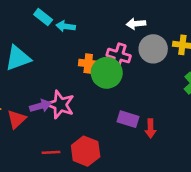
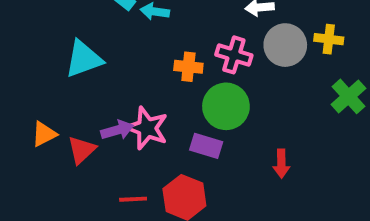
green circle: (107, 73) -> (226, 106), moved
purple rectangle: (128, 119) -> (206, 146), moved

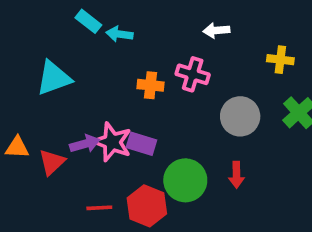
gray circle: (285, 45) -> (240, 116), moved
green circle: (226, 106) -> (185, 180), moved
orange triangle: (44, 134) -> (17, 147), turned 30
purple rectangle: (206, 146) -> (141, 144), moved

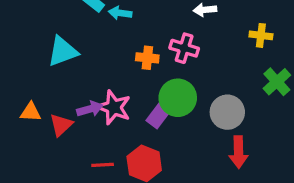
gray circle: (240, 116) -> (227, 112), moved
purple rectangle: (141, 144) -> (159, 115), moved, turned -70
red arrow: (236, 175) -> (239, 152), moved, size x1.4
green circle: (185, 180) -> (178, 98), moved

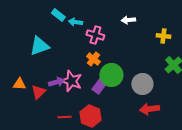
pink cross: (184, 48) -> (95, 35), moved
orange cross: (147, 58) -> (93, 59), moved, turned 32
red arrow: (239, 152) -> (149, 109), turned 84

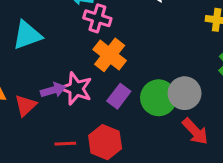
pink cross: (95, 35) -> (97, 18), moved
orange cross: (93, 59) -> (110, 55), size x1.5
green circle: (111, 75) -> (159, 98), moved
red arrow: (149, 109) -> (195, 131), turned -126

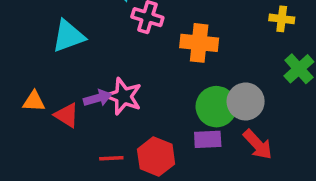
orange cross: (110, 55) -> (199, 43), moved, turned -32
purple rectangle: (119, 96) -> (208, 139), moved, turned 50
red triangle: (26, 105) -> (67, 115), turned -45

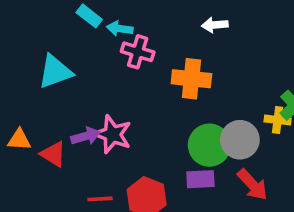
yellow cross: (282, 19) -> (278, 120), moved

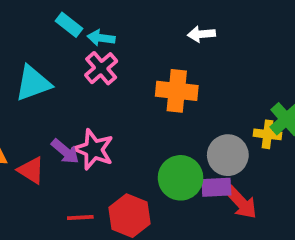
pink cross: (138, 52) -> (101, 68), moved, turned 32
purple arrow: (86, 136) -> (65, 151), turned 56
green circle: (209, 145) -> (181, 178), moved
purple rectangle: (200, 179) -> (216, 187), moved

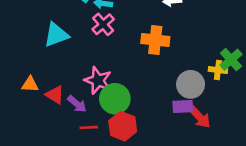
purple arrow: (65, 151) -> (77, 104), moved
green circle: (181, 178) -> (115, 99), moved

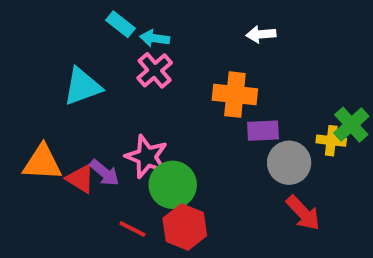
orange triangle: (30, 84) -> (42, 163), size x1.5
purple arrow: (77, 104) -> (104, 173), moved
purple rectangle: (183, 107) -> (263, 131), moved
red line: (89, 127) -> (133, 229), turned 30

